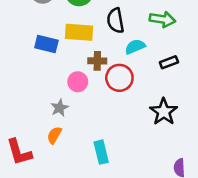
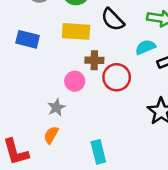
black semicircle: (116, 21) -> (113, 20), turned -35
blue rectangle: (46, 44) -> (28, 39), moved
cyan semicircle: (135, 47) -> (145, 47), moved

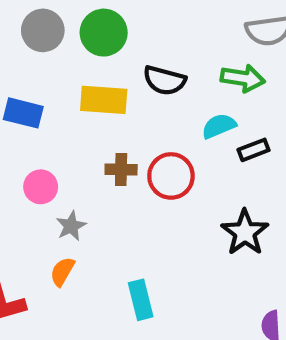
black semicircle: (113, 20) -> (164, 80), turned -30
brown cross: (94, 60) -> (121, 169), moved
pink circle: (75, 81) -> (41, 187), moved

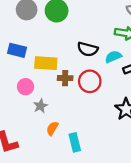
black semicircle: (164, 80) -> (88, 49), moved
yellow rectangle: (104, 100) -> (46, 63), moved
orange semicircle: (62, 272) -> (52, 128), moved

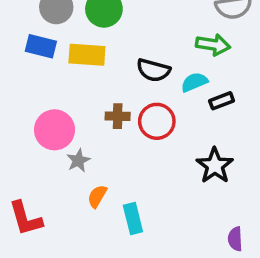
blue rectangle: (17, 50) -> (41, 46), moved
yellow rectangle: (46, 63) -> (87, 55), moved
pink circle: (26, 87) -> (55, 130), size x1.5

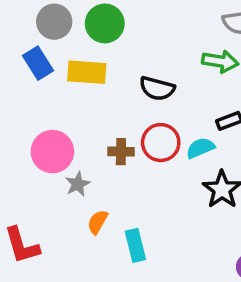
blue rectangle: (41, 46) -> (38, 63), turned 44
cyan semicircle: (194, 82) -> (200, 148), moved
brown cross: (118, 116) -> (121, 152), moved

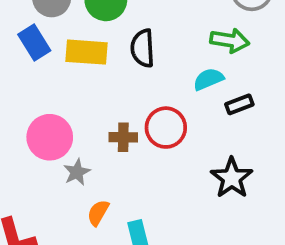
black semicircle: (157, 88) -> (143, 48), moved, turned 72
cyan semicircle: (200, 148) -> (208, 79), moved

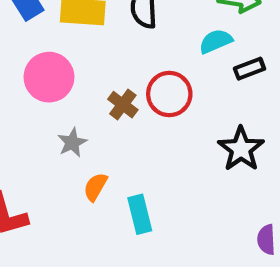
pink circle: (50, 137) -> (49, 77), moved
brown cross: (123, 137) -> (123, 105), turned 36

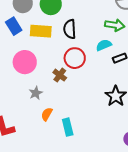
red circle: (169, 94) -> (75, 58), moved

